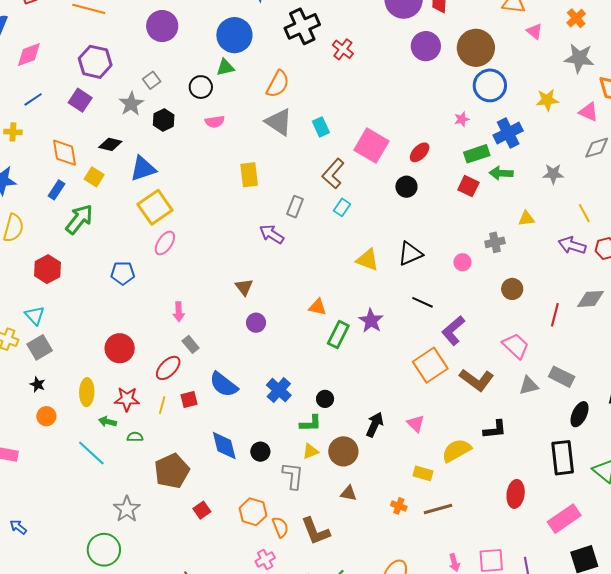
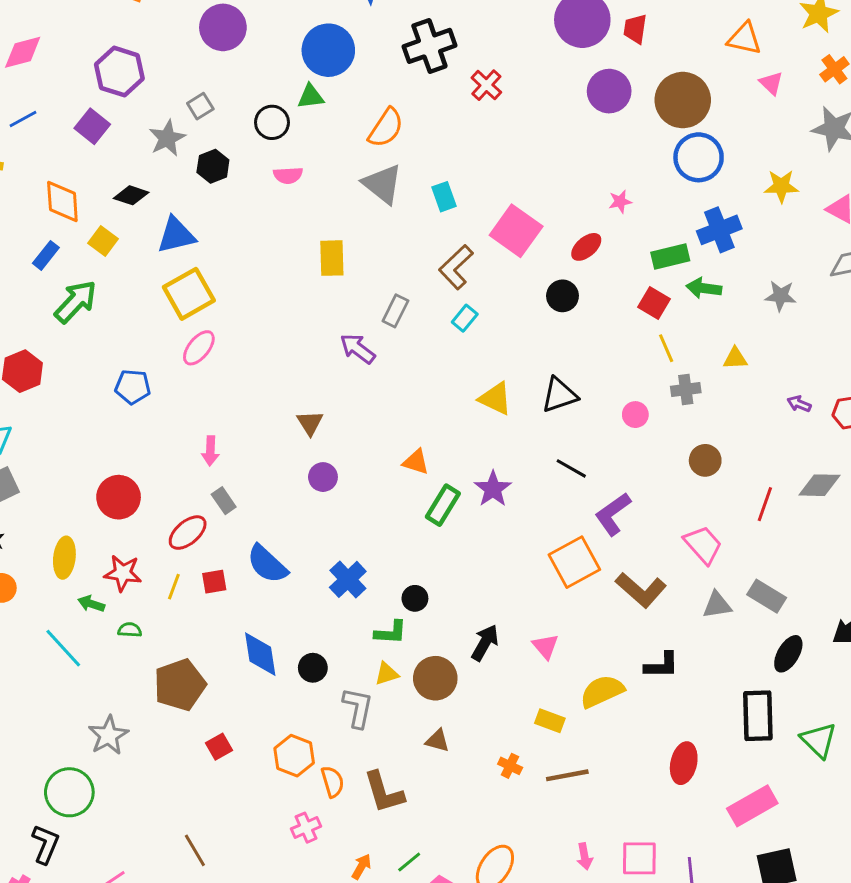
pink star: (462, 119) -> (620, 202), moved
yellow line: (584, 213) -> (666, 348), moved
purple arrow: (572, 245) -> (799, 404), size x0.6

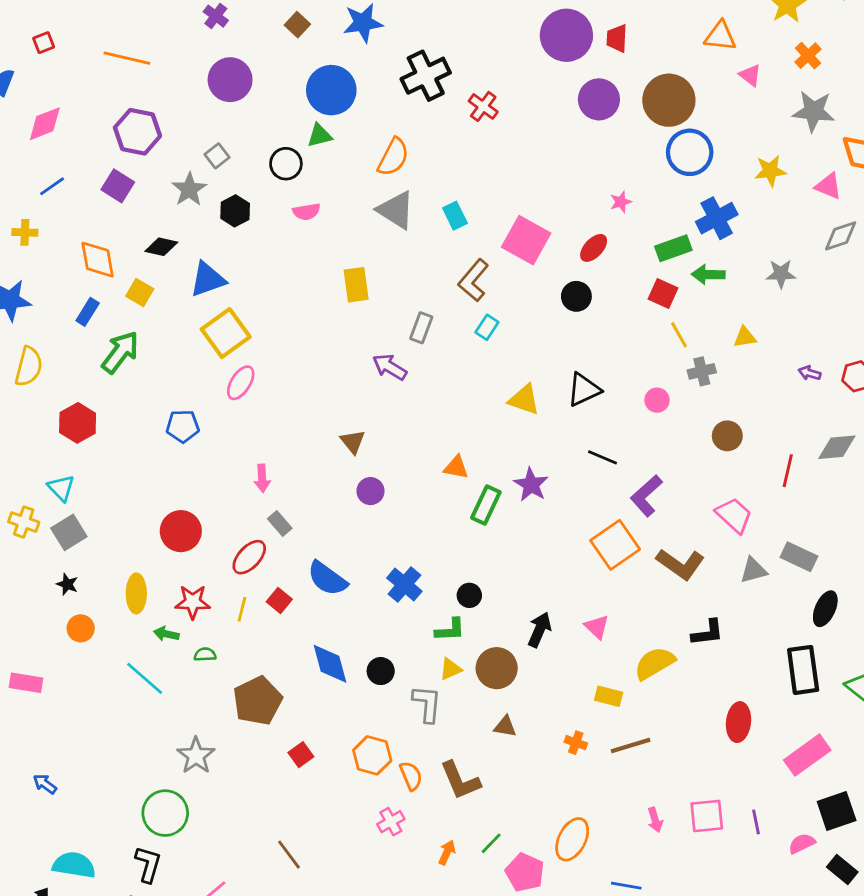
red square: (214, 582) -> (279, 600), turned -35

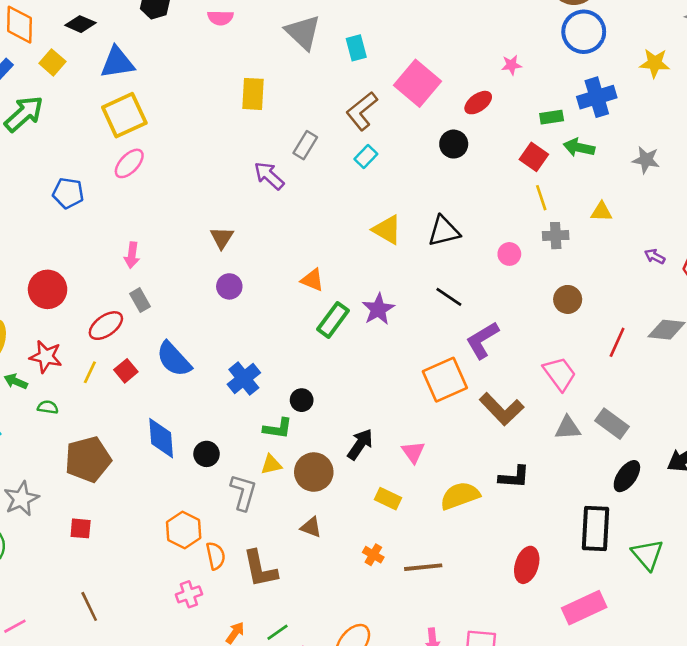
green rectangle: (673, 248) -> (552, 117), size x0.7
yellow rectangle: (609, 696) -> (388, 499), moved
red square: (301, 755) -> (81, 528), moved, turned 30

